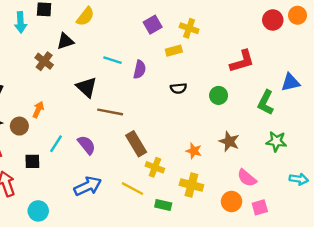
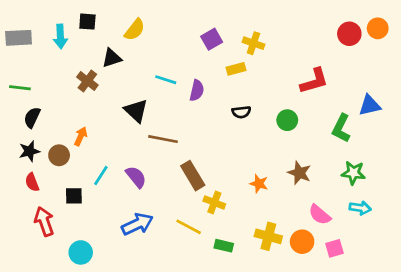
cyan arrow: (299, 179) -> (360, 208), moved
yellow cross: (191, 185) -> (268, 236), moved

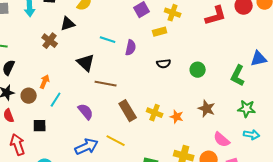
red L-shape: (314, 81) -> (216, 16), moved
cyan line: (101, 176) -> (56, 100), moved
yellow cross: (214, 203) -> (155, 113), moved
yellow line: (189, 227) -> (116, 141), moved

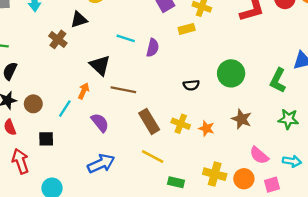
black semicircle: (164, 64) -> (191, 85), moved
green circle: (198, 70) -> (231, 73), size x1.5
orange arrow: (45, 82) -> (84, 91), moved
cyan arrow: (252, 135) -> (292, 161), moved
yellow line: (116, 141) -> (153, 157), moved

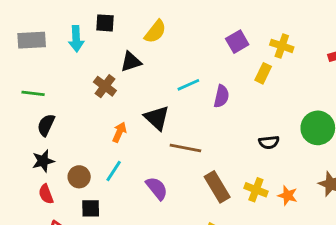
yellow rectangle: (187, 29) -> (263, 73), turned -49
cyan line: (126, 38) -> (188, 85), turned -42
orange arrow: (84, 91) -> (119, 132), moved
brown circle: (33, 104) -> (79, 177), moved

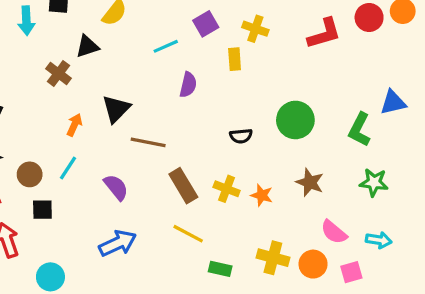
yellow rectangle: (263, 73) -> (235, 59), turned -30
cyan line: (188, 85) -> (166, 46), moved
black triangle: (157, 118) -> (116, 109), turned 32

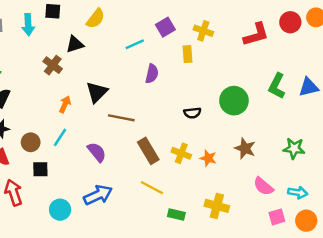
green L-shape: (359, 130) -> (277, 86), moved
orange circle: (313, 264) -> (306, 221), moved
cyan circle: (50, 277) -> (60, 210), moved

